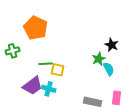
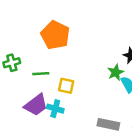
orange pentagon: (36, 28) -> (55, 35), moved
green line: (46, 64) -> (41, 74), moved

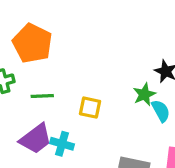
orange pentagon: (55, 35) -> (32, 43), moved
yellow square: (66, 86) -> (90, 108), moved

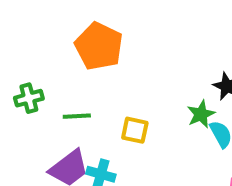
orange pentagon: (32, 43) -> (99, 46), moved

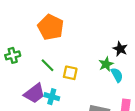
green line: (77, 116) -> (47, 65), moved, turned 48

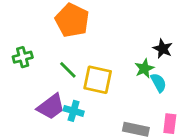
yellow square: (70, 73) -> (98, 80), size x1.5

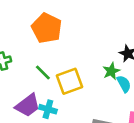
yellow square: (98, 80) -> (69, 81), turned -32

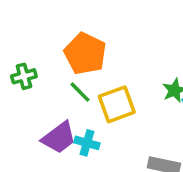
orange pentagon: (47, 28) -> (85, 54), moved

